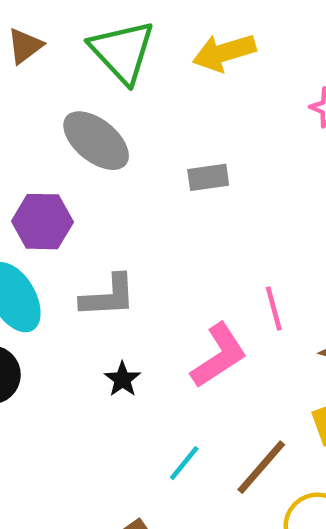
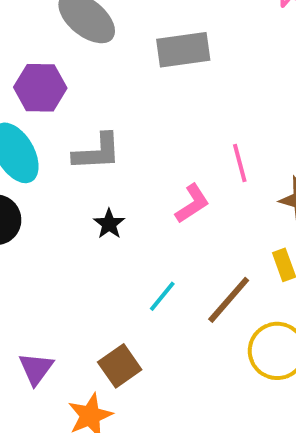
gray rectangle: (208, 177) -> (183, 50), size x1.5
pink L-shape: (219, 356) -> (192, 204), size x0.7

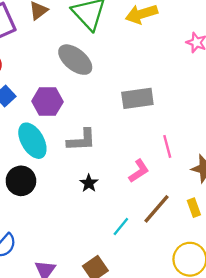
gray rectangle: (183, 50) -> (137, 98), moved
brown line: (229, 300) -> (156, 209), moved

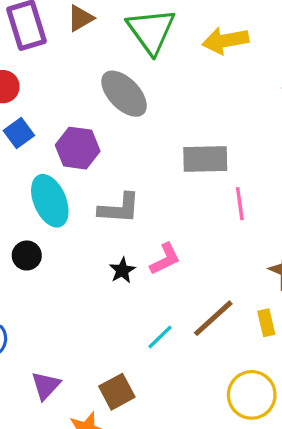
pink line: (167, 146) -> (240, 204), moved
pink L-shape: (139, 171) -> (165, 259), moved
black circle: (21, 181) -> (27, 255), size x0.7

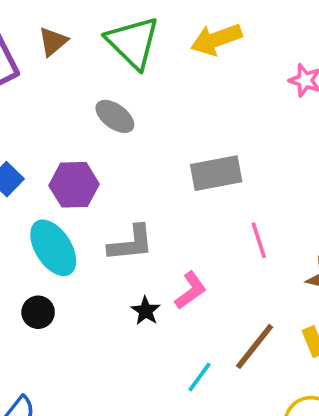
gray ellipse: (124, 94) -> (115, 116), size x0.7
pink line: (240, 204) -> (259, 240), moved

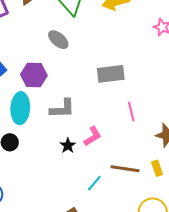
cyan ellipse: (53, 248) -> (20, 108), turned 32
brown line: (255, 346) -> (125, 169), turned 56

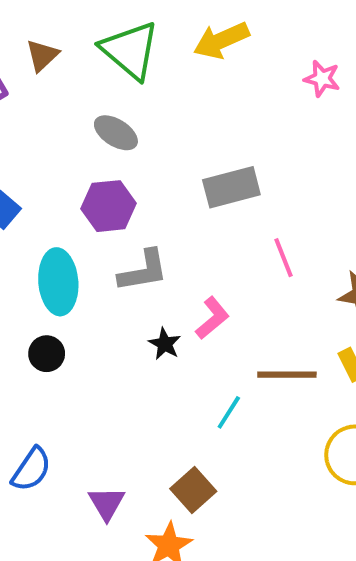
purple hexagon: (34, 75) -> (109, 206), moved

